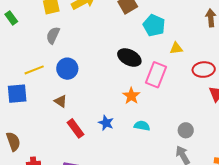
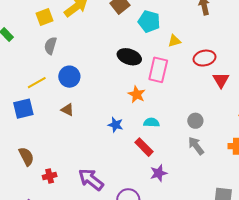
red rectangle: (76, 128) -> (144, 147), moved

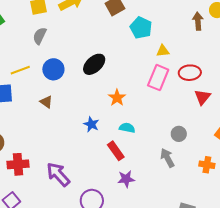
black ellipse: (129, 57) -> (94, 64), moved, turned -70
pink rectangle: (158, 70) -> (158, 78), moved
gray circle: (195, 121) -> (179, 134), moved
red cross: (50, 176) -> (18, 164), size x1.5

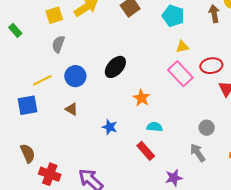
cyan pentagon: (141, 28) -> (173, 16), moved
pink rectangle: (158, 78) -> (180, 74), turned -60
blue star: (91, 124) -> (110, 127), moved
red cross: (18, 164) -> (50, 174), turned 30
purple star: (126, 179) -> (174, 178), moved

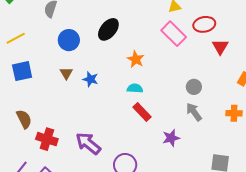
yellow line: (42, 80) -> (16, 38), moved
brown triangle: (72, 109) -> (66, 73), turned 32
blue star: (110, 127) -> (90, 79), moved
cyan semicircle: (155, 127) -> (135, 88), moved
gray circle: (207, 128) -> (194, 87), moved

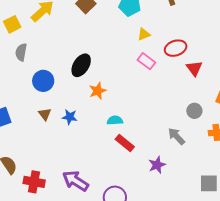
pink rectangle: (174, 34) -> (146, 61), size x0.7
orange star: (136, 59) -> (98, 91), moved, turned 30
gray circle: (194, 87) -> (194, 111), moved

